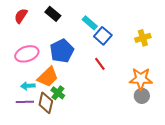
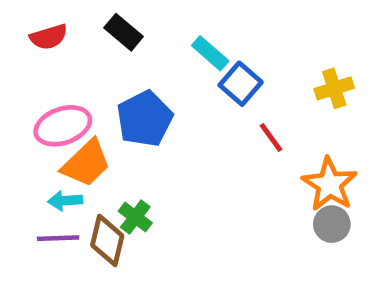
red semicircle: (21, 16) -> (49, 37), turned -140
red line: (100, 64) -> (271, 138), moved
orange trapezoid: (48, 77) -> (86, 163), moved
orange star: (141, 79) -> (329, 184), turned 30

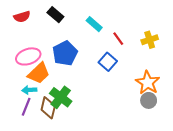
blue square: (241, 84) -> (108, 62), moved
red line: (271, 138) -> (118, 39), moved
green cross: (135, 217) -> (61, 97), size x1.5
purple line: (58, 238) -> (26, 107), turned -66

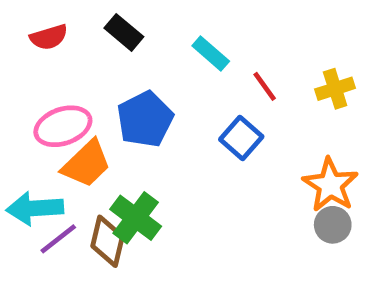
cyan arrow: (29, 90) -> (35, 208), moved, size x1.6
purple line: (26, 107) -> (58, 239), turned 30

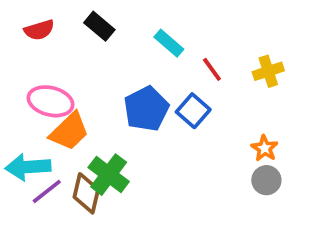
blue pentagon: (145, 119) -> (146, 109), moved
pink ellipse: (63, 126) -> (51, 101), turned 33
orange star: (330, 185) -> (265, 148), size x0.6

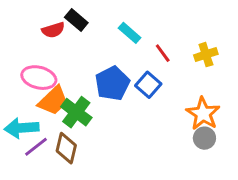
red semicircle: (39, 30) -> (53, 30), moved
orange star: (265, 148) -> (203, 114), size x1.6
green cross: (109, 175) -> (76, 112), moved

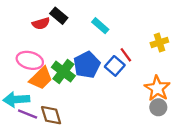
red line: (163, 53) -> (126, 55), moved
green cross: (76, 112) -> (63, 72), moved
purple line: (36, 147) -> (28, 114), turned 60
brown diamond: (66, 148) -> (51, 115), turned -30

